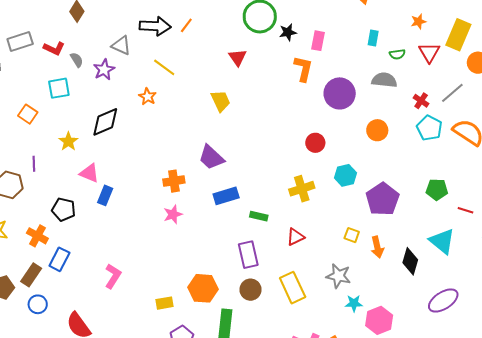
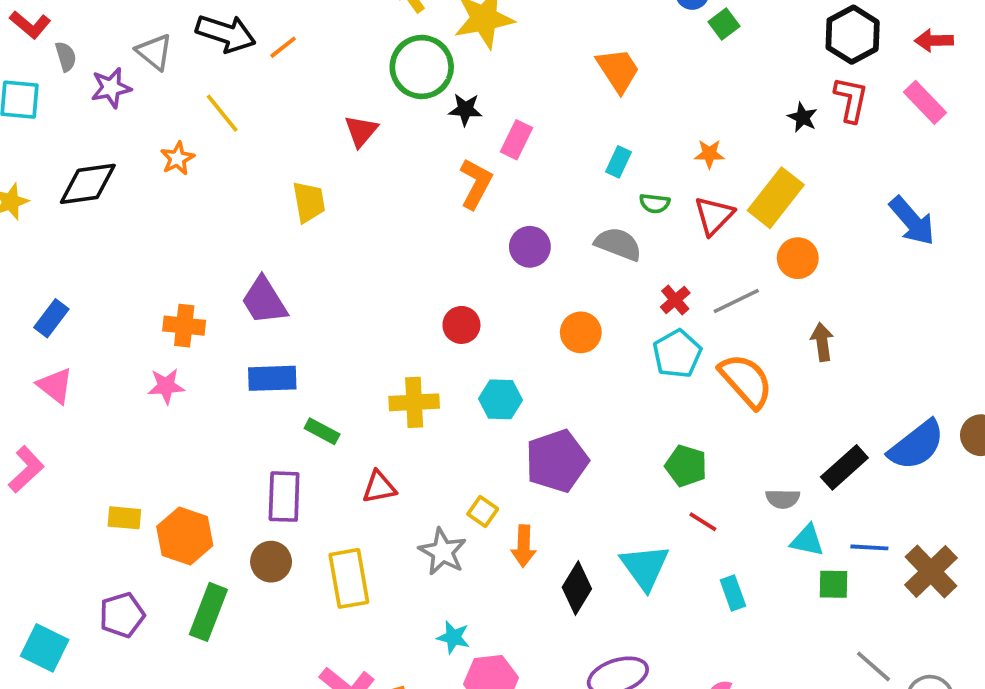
purple circle: (340, 93) -> (530, 247), size x0.7
pink triangle: (89, 173) -> (55, 386), moved
green pentagon: (437, 190) -> (686, 466), moved
gray star: (338, 276) -> (443, 552), moved
yellow rectangle: (164, 303) -> (124, 518), moved

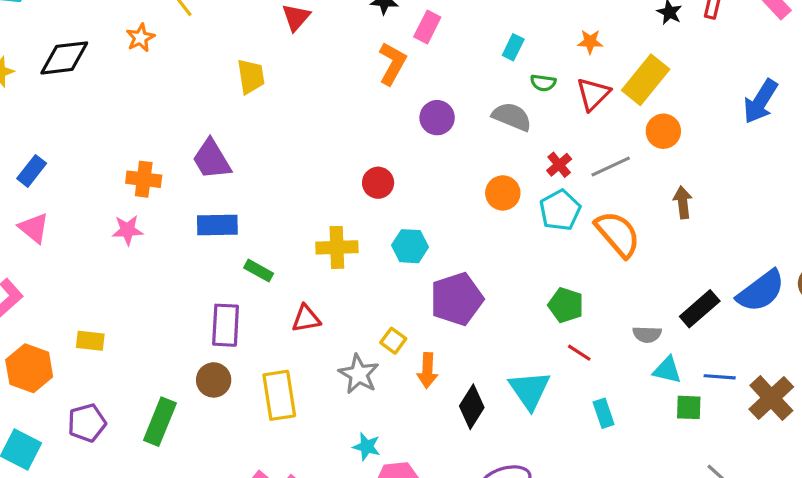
blue arrow: (912, 221) -> (760, 101), turned 72
orange circle: (581, 332) -> (503, 193), moved
orange hexagon: (185, 536) -> (29, 368), moved

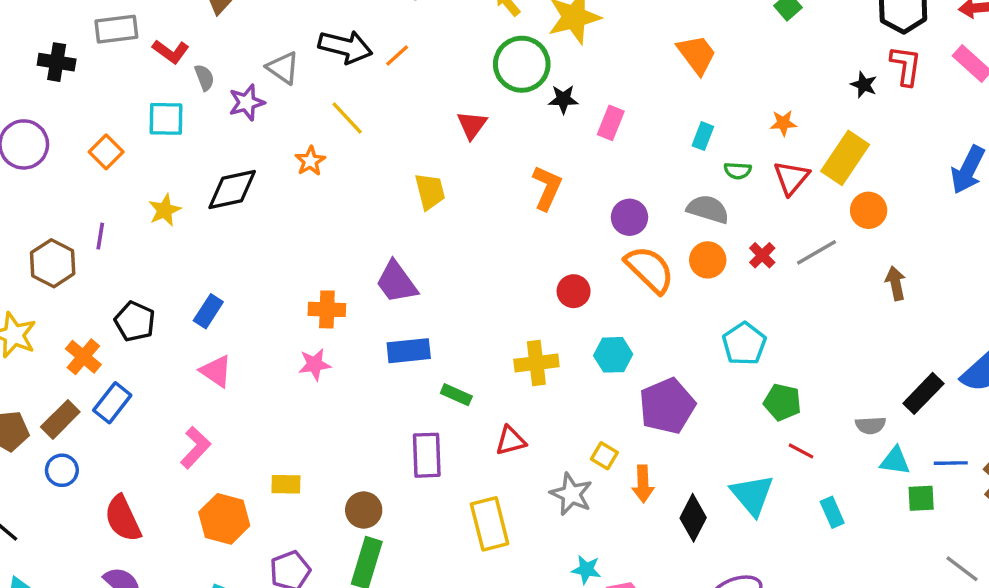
orange L-shape: (392, 63) -> (547, 188), moved
orange circle: (503, 193) -> (708, 260), moved
cyan pentagon: (560, 210) -> (744, 344), moved
orange semicircle: (618, 234) -> (650, 269), moved
brown circle: (214, 380) -> (364, 510), moved

